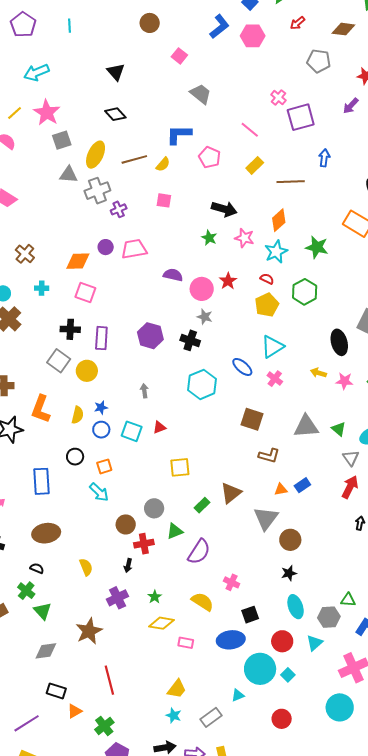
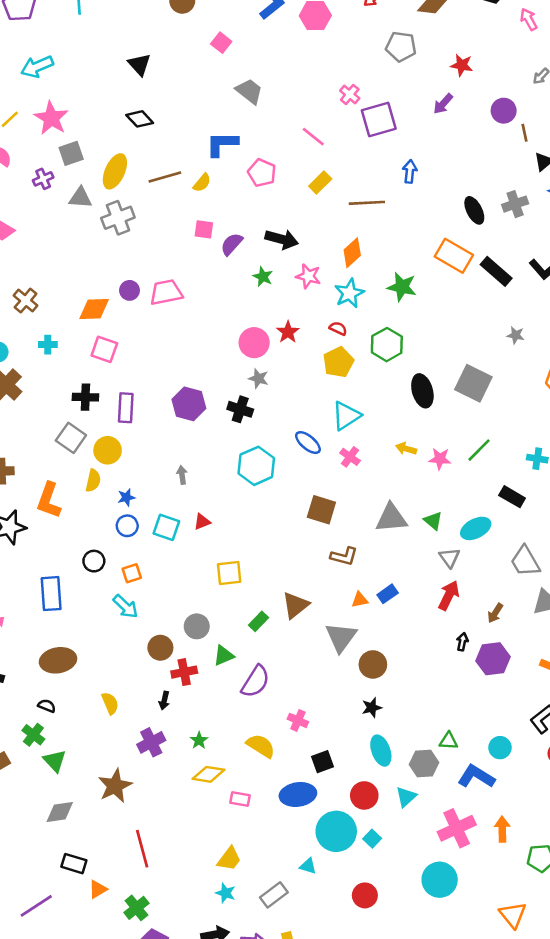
purple cross: (119, 209) -> (43, 179), moved
purple semicircle: (173, 275) -> (232, 244), moved, turned -60
black ellipse: (339, 342) -> (422, 391), moved
yellow semicircle: (78, 415) -> (93, 481), moved
cyan triangle: (238, 695) -> (308, 866), turned 40

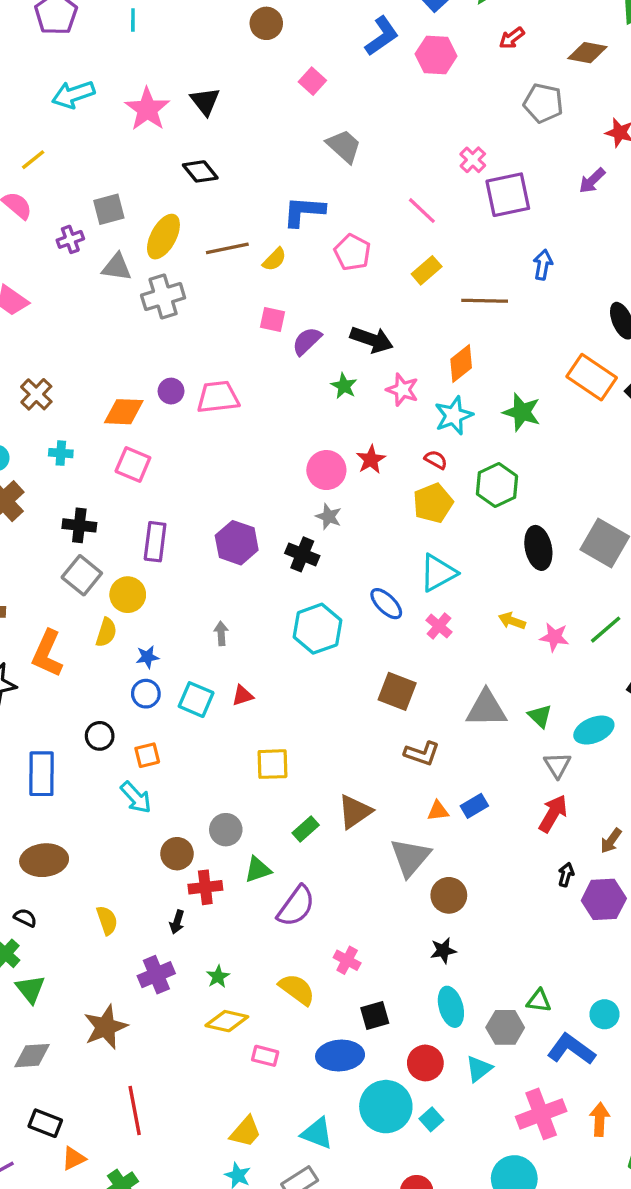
pink star: (51, 118) -> (147, 109), moved
black cross: (85, 397) -> (79, 525), moved
cyan triangle: (308, 866) -> (317, 1133), moved, size x1.5

